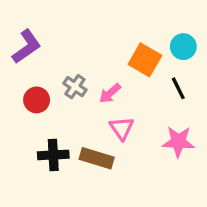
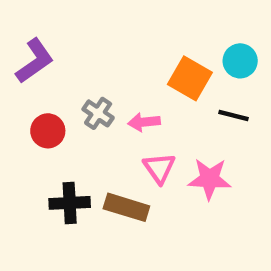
black line: (178, 88) -> (234, 116), turned -50
pink arrow: (110, 93) -> (144, 122), turned 35
pink star: (178, 142) -> (210, 179), moved

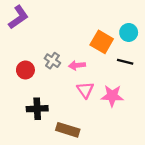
purple L-shape: (35, 61) -> (18, 17), moved
brown rectangle: (126, 207) -> (68, 130), moved

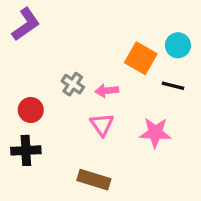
red circle: (25, 70) -> (31, 110), moved
pink triangle: (85, 90) -> (102, 125), moved
black cross: (37, 109) -> (26, 150), moved

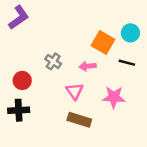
pink arrow: (107, 91) -> (88, 66), moved
brown rectangle: (94, 180) -> (79, 120), moved

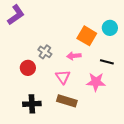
black line: (127, 63) -> (107, 62), moved
red circle: (22, 80) -> (28, 68), moved
black cross: (19, 110) -> (32, 104), moved

